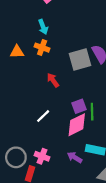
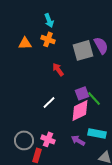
green line: (92, 112) -> (94, 98), turned -42

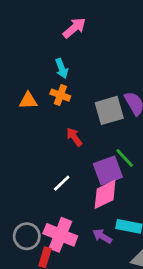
purple square: (82, 93) -> (108, 171), size x1.5
green line: (94, 98) -> (125, 158), moved
pink cross: (48, 139) -> (60, 235), size x1.6

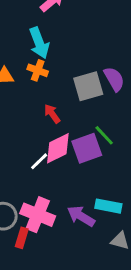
cyan arrow: (62, 68) -> (39, 43), size x1.5
pink diamond: (105, 194) -> (58, 148), moved
purple arrow: (102, 236) -> (81, 216), size x1.4

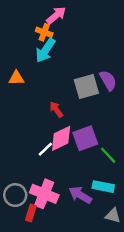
cyan arrow: (39, 43) -> (45, 50), turned 55
orange cross: (38, 70) -> (44, 32), moved
green line: (104, 135) -> (108, 155), moved

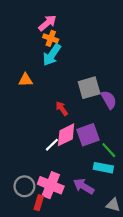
pink arrow: (56, 15) -> (47, 23), moved
purple semicircle: (108, 80) -> (109, 100), moved
cyan rectangle: (103, 187) -> (103, 168), moved

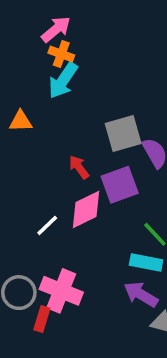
purple square: (88, 135) -> (120, 185), moved
white line: (52, 145) -> (47, 225), moved
purple arrow: (84, 186) -> (141, 294), moved

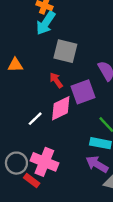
orange triangle: (21, 121) -> (15, 65), moved
gray square: (123, 134) -> (65, 51), moved, turned 30
red rectangle: (42, 319) -> (32, 181), turned -70

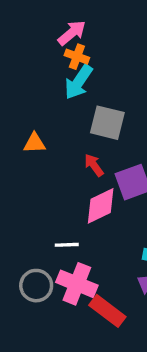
white line: (35, 119) -> (67, 245), moved, turned 42
red rectangle: (32, 181) -> (107, 311), moved, size x1.5

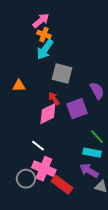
pink diamond: (101, 206) -> (48, 114), moved
white line: (67, 245) -> (38, 146), turned 40
gray circle: (36, 286) -> (26, 179), moved

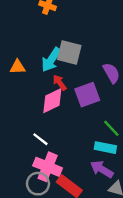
cyan arrow: (45, 50) -> (51, 60), moved
gray circle: (26, 179) -> (38, 184), moved

